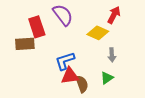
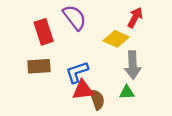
brown rectangle: (25, 44) -> (39, 66), moved
gray arrow: (112, 55) -> (133, 65), size x1.6
green triangle: (107, 78) -> (127, 92), turned 32

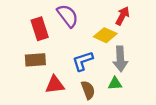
blue L-shape: (77, 72) -> (83, 61), moved
red triangle: (83, 90) -> (55, 85), moved

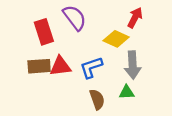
red triangle: (55, 85) -> (60, 66), moved

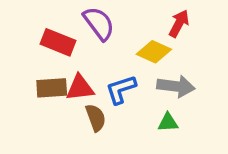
red rectangle: (44, 32) -> (58, 42), turned -50
gray arrow: (133, 65) -> (176, 86), turned -80
brown semicircle: (97, 99) -> (96, 118), moved

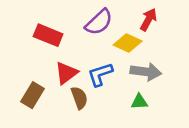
purple semicircle: (99, 23) -> (99, 22), moved, turned 84
brown rectangle: (52, 88) -> (32, 95), moved, turned -55
red triangle: (80, 88) -> (66, 73), turned -30

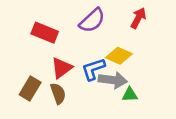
yellow diamond: (128, 43) -> (119, 56), moved
gray arrow: (146, 72) -> (113, 80), moved
brown semicircle: (79, 98) -> (58, 93), moved

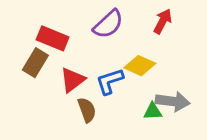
gray arrow: (113, 80) -> (173, 101), moved
brown rectangle: (30, 89) -> (35, 63), moved
brown semicircle: (58, 93) -> (87, 110), moved

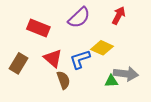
brown rectangle: (35, 63) -> (19, 63), moved
red triangle: (73, 80) -> (53, 58), turned -42

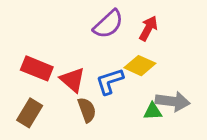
red arrow: (119, 15) -> (148, 28), moved
red rectangle: (38, 28) -> (37, 68), moved
brown rectangle: (19, 63) -> (30, 113), moved

